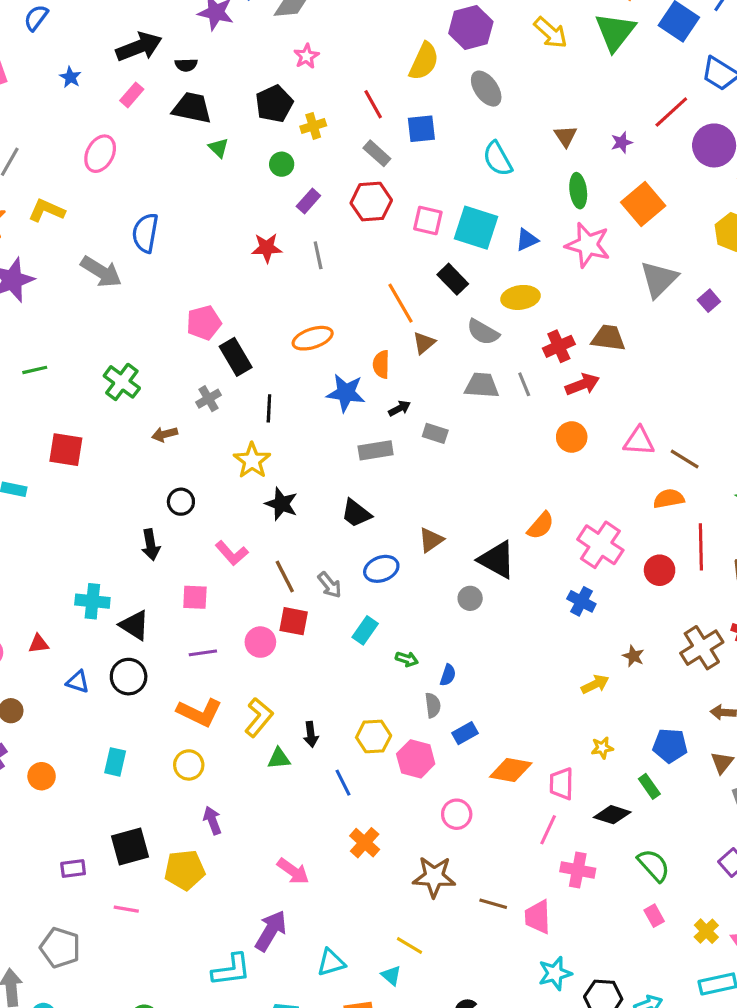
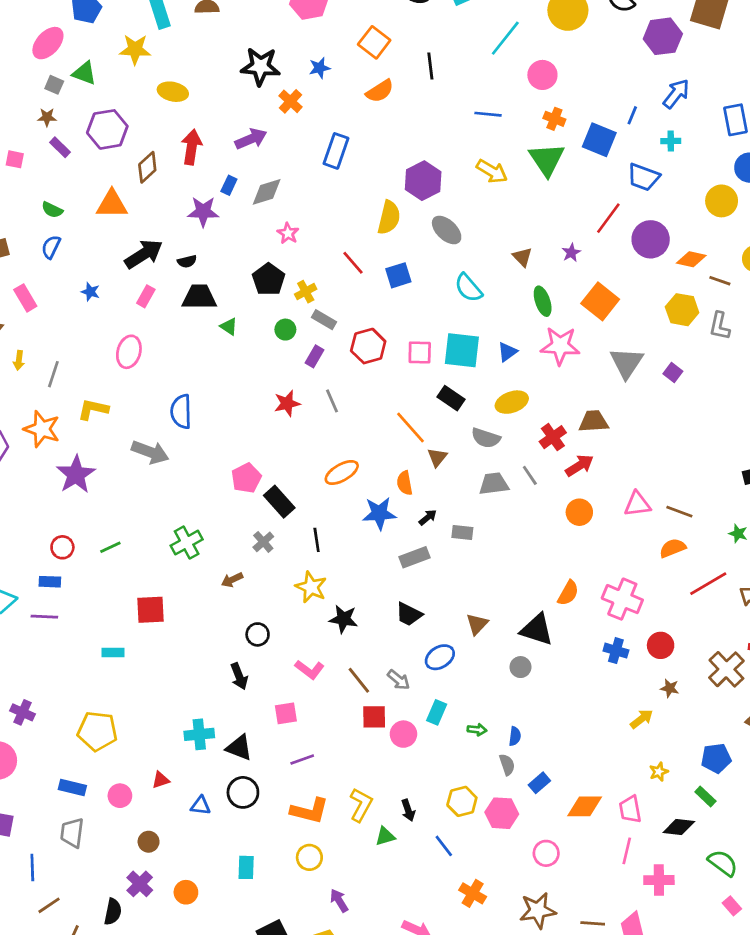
gray rectangle: (377, 153) -> (324, 320), moved
green cross: (122, 382) -> (187, 543), turned 36
red line: (701, 547) -> (708, 584), turned 72
red circle: (660, 570) -> (661, 645), moved
pink circle: (260, 642) -> (403, 734), moved

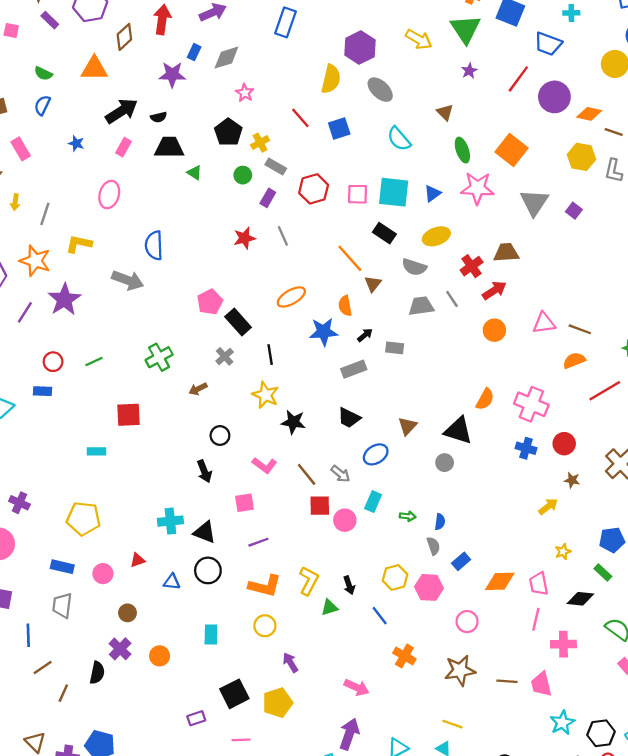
purple star: (571, 253) -> (469, 71), moved
purple line: (44, 617) -> (25, 312), moved, turned -60

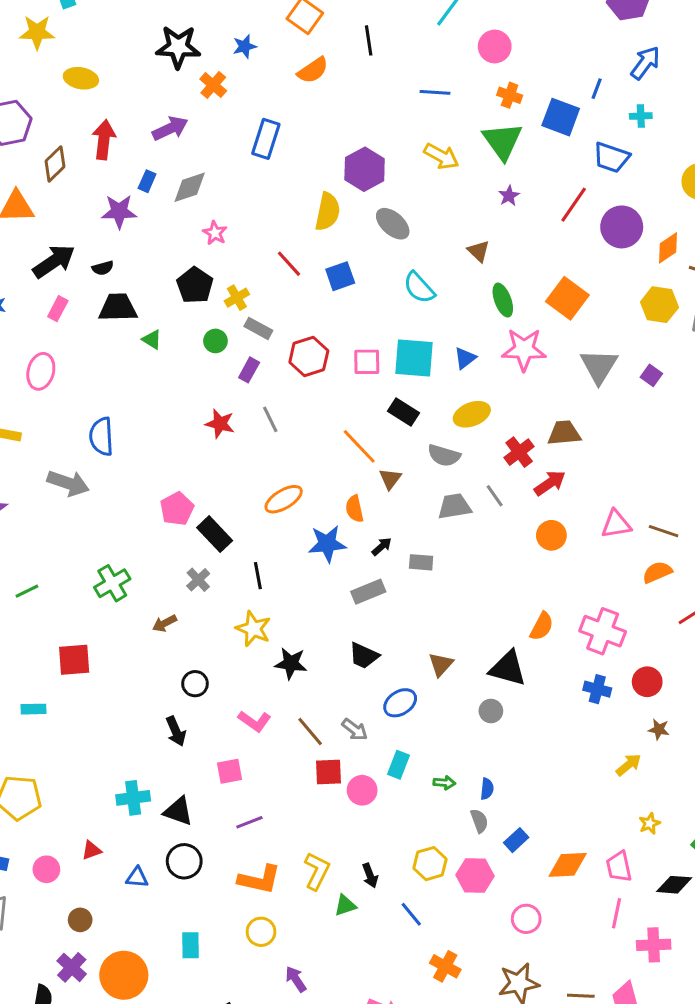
orange diamond: (589, 114) -> (668, 248), turned -45
red star: (244, 238) -> (220, 424), turned 30
orange circle: (160, 656) -> (124, 975), size x1.8

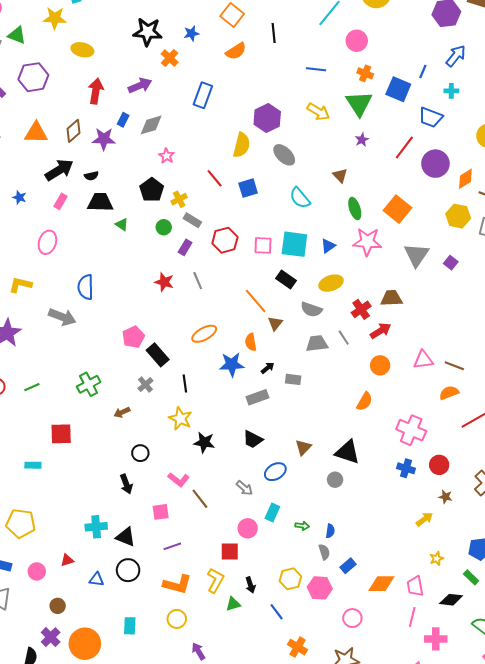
brown diamond: (55, 164) -> (74, 131), moved
orange semicircle: (542, 626) -> (365, 401), moved
brown line: (310, 732) -> (200, 499), moved
red square: (329, 772) -> (230, 552), moved

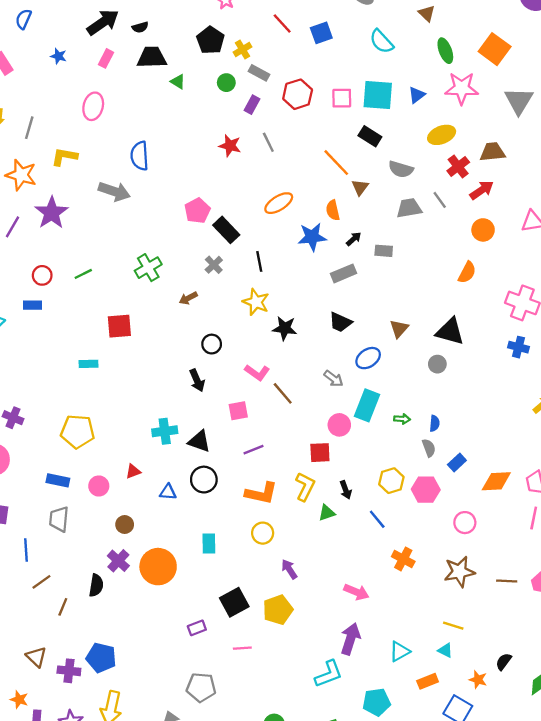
yellow ellipse: (331, 283) -> (442, 135), moved
cyan rectangle: (272, 513) -> (367, 405), size x1.5

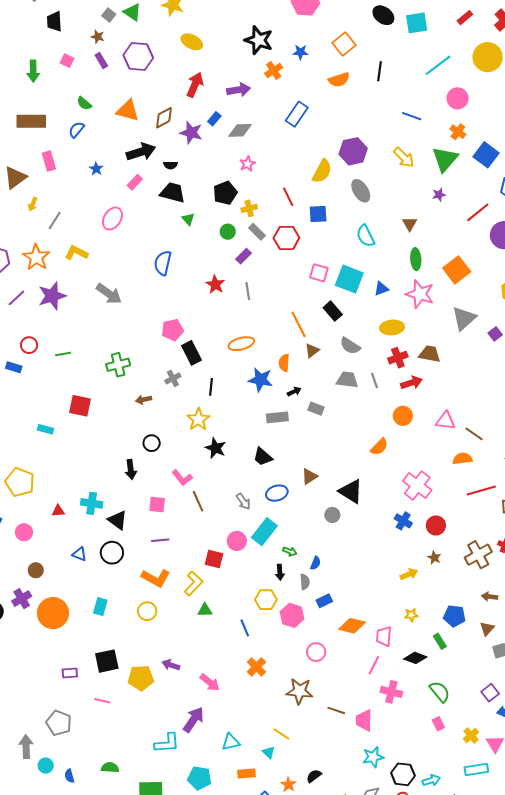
red hexagon: (298, 94) -> (286, 238), moved
blue semicircle: (140, 156) -> (163, 263), moved
red triangle: (133, 471) -> (58, 511), moved
black arrow: (346, 490) -> (280, 572), moved
purple arrow: (289, 569) -> (171, 665), moved, turned -54

